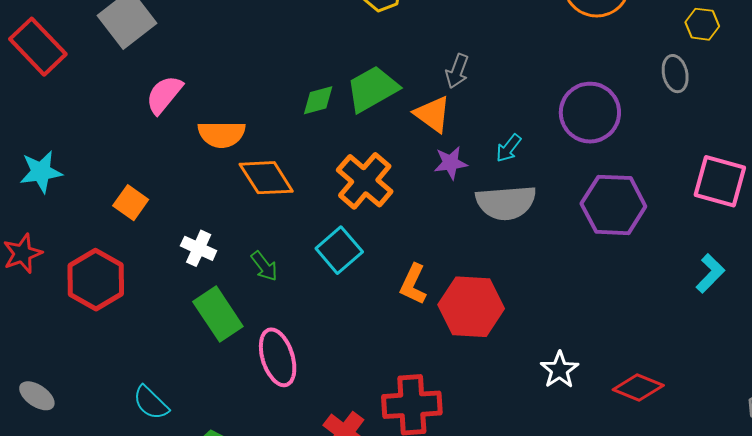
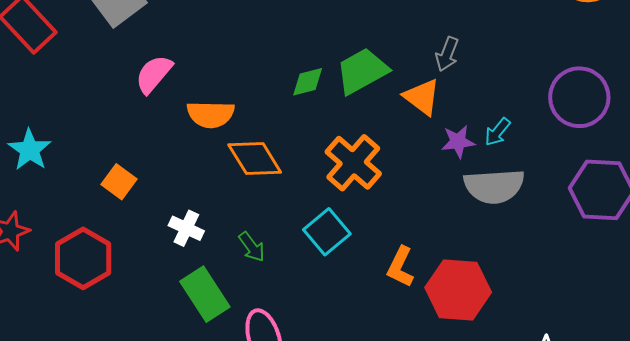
purple star: (451, 163) -> (458, 142), moved
cyan star: (41, 172) -> (30, 150), turned -30

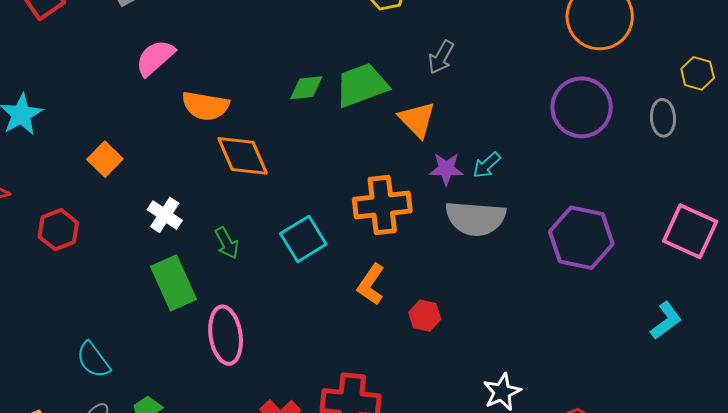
gray arrow: (447, 54) -> (441, 57), moved
purple circle: (579, 97) -> (582, 107), moved
orange cross: (353, 163) -> (382, 205), moved, turned 34
red hexagon: (83, 258) -> (58, 230), size x0.7
red hexagon: (458, 290) -> (425, 316), size x0.5

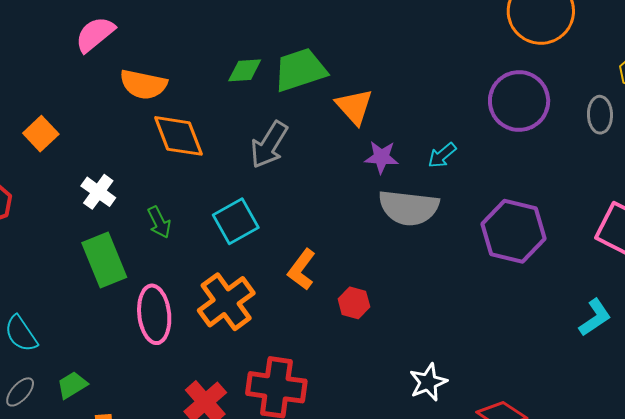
gray arrow: (441, 57) -> (269, 145), moved, size x1.4
cyan arrow: (487, 165) -> (442, 155), moved
orange cross: (382, 205) -> (226, 302), moved, turned -32

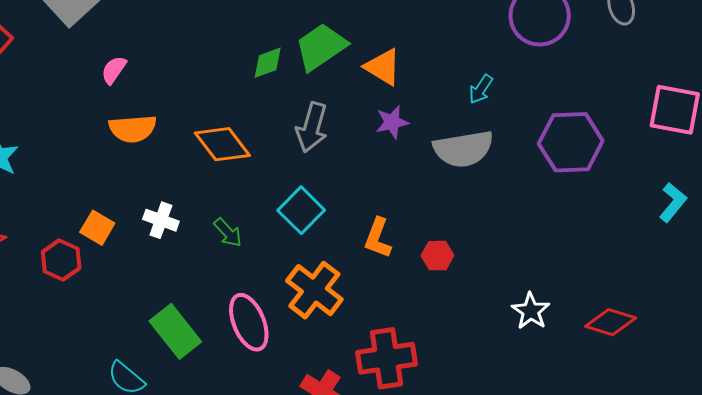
pink semicircle: (95, 34) -> (114, 70), size x0.7
orange semicircle: (143, 84) -> (133, 129), moved
orange square: (41, 134) -> (97, 228), moved
purple star: (381, 157) -> (392, 122), moved
green rectangle: (104, 260) -> (175, 331), moved

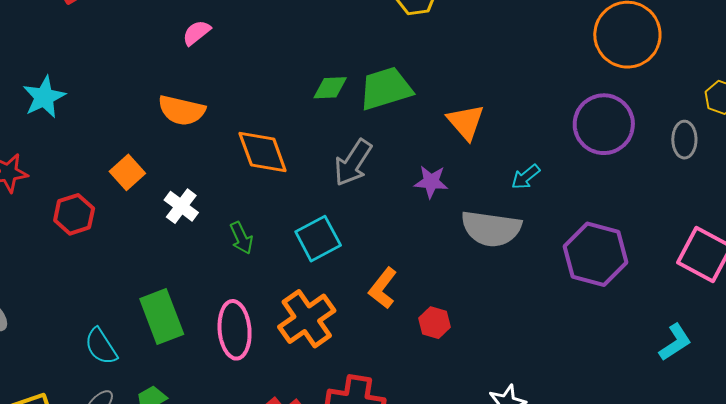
orange triangle: (383, 67) -> (466, 122), moved
pink semicircle: (114, 70) -> (197, 33), moved
orange square: (97, 228) -> (127, 172), moved

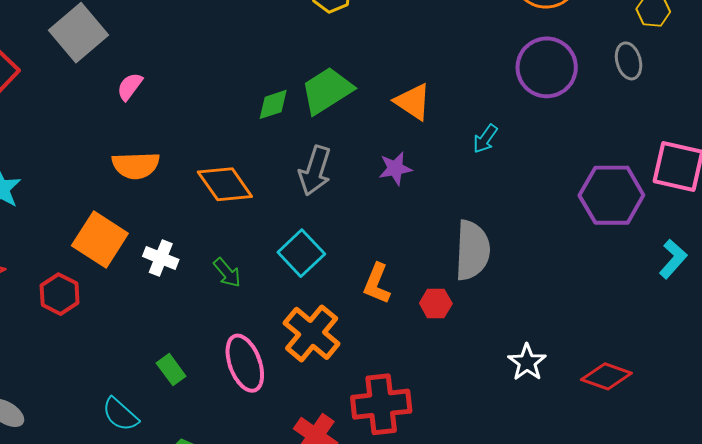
orange square: (127, 172) -> (100, 240), size x1.6
gray semicircle: (491, 229) -> (472, 250), moved, turned -80
purple hexagon: (596, 254) -> (611, 195), moved
green rectangle: (162, 317) -> (171, 370), size x0.6

